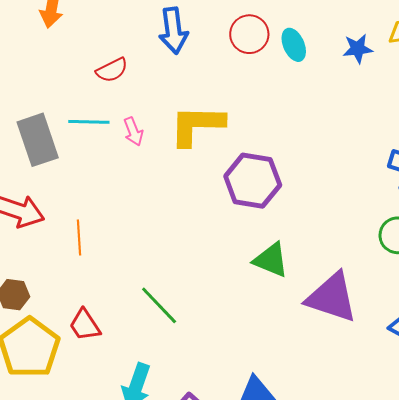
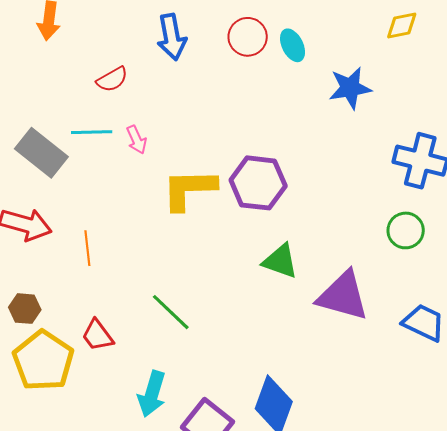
blue star: (358, 49) -> (350, 88), moved, size x1.4
yellow L-shape: (197, 125) -> (189, 189), moved
gray rectangle: (38, 140) -> (41, 153), turned -30

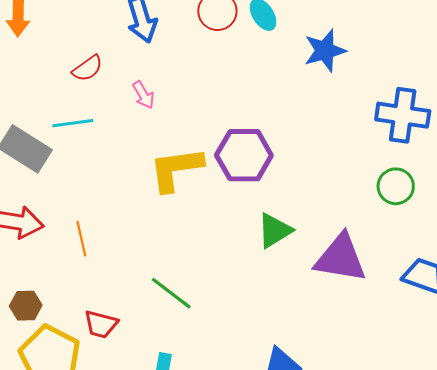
pink arrow: (137, 140) -> (143, 95), moved
green triangle: (280, 261) -> (275, 231), turned -45
red trapezoid: (97, 335) -> (101, 324), turned -33

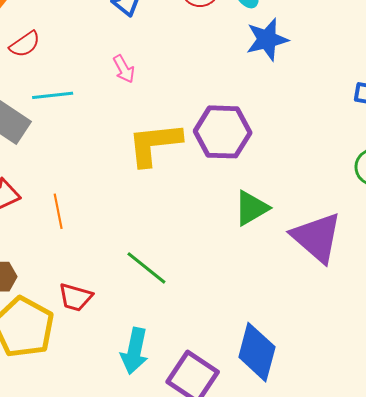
blue star: (325, 51) -> (267, 39), moved
red semicircle: (87, 68) -> (25, 44), moved
purple triangle: (341, 258) -> (317, 237), turned 30

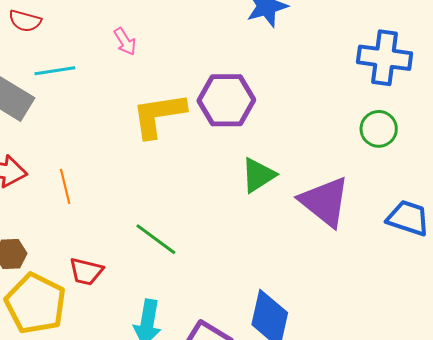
red semicircle: (25, 44) -> (25, 21), turned 52

